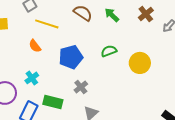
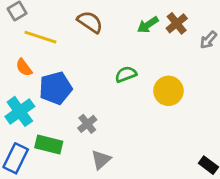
green arrow: (112, 15) -> (148, 25), moved, turned -77
blue pentagon: (71, 57) -> (56, 88), moved
cyan cross: (32, 78) -> (20, 111), size x1.5

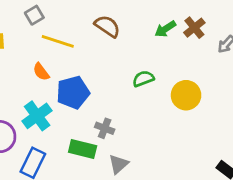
gray cross: (87, 124) -> (105, 128), turned -30
green rectangle: (49, 145) -> (83, 149), moved

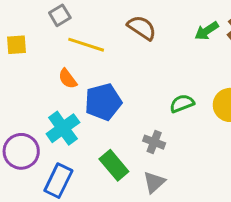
green semicircle: (143, 79) -> (182, 103), moved
gray cross: (105, 128) -> (154, 142), moved
green rectangle: (83, 149) -> (114, 165), turned 36

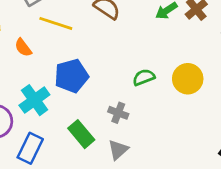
orange semicircle: (68, 79) -> (23, 48), moved

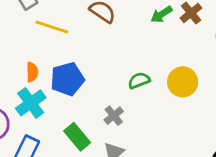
orange semicircle: (23, 48) -> (32, 72), moved, turned -144
gray cross: (118, 113) -> (114, 116), turned 30

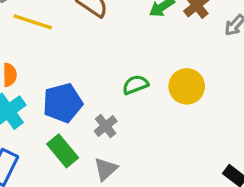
blue pentagon: (67, 79) -> (63, 103), moved

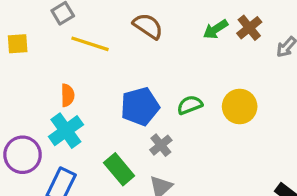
blue pentagon: (63, 103) -> (140, 107), moved

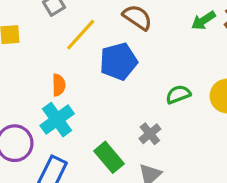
yellow line: (90, 44) -> (81, 35), turned -66
blue pentagon: (140, 107) -> (118, 61), moved

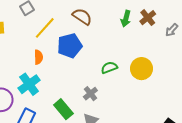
green arrow: (203, 20) -> (126, 19), turned -42
orange semicircle: (59, 85) -> (38, 57), moved

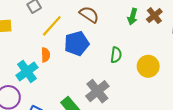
green semicircle: (109, 68) -> (116, 55), moved, turned 119
cyan cross: (29, 84) -> (27, 71), moved
gray cross: (90, 94) -> (97, 91), size x1.6

